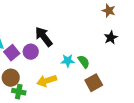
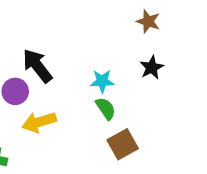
cyan star: (68, 61) -> (102, 81), moved
yellow arrow: (47, 81) -> (39, 122), moved

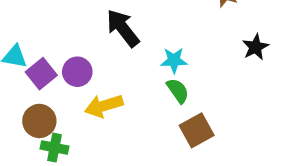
black arrow: (37, 66) -> (123, 28), moved
black star: (152, 68) -> (255, 47), moved

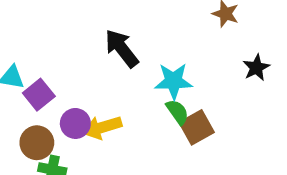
cyan star: (174, 60) -> (174, 81), size x1.4
purple circle: (77, 72) -> (75, 123), moved
brown square: (197, 130) -> (197, 127), moved

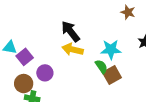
cyan star: (174, 81) -> (111, 49), moved
yellow arrow: (102, 127) -> (73, 49), moved, turned 30

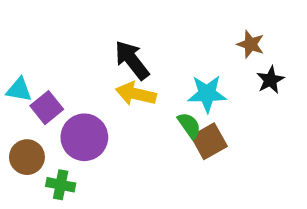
brown star: (128, 12) -> (251, 44), moved
purple circle: (45, 73) -> (84, 137), size x1.5
brown circle: (24, 84) -> (27, 157), moved

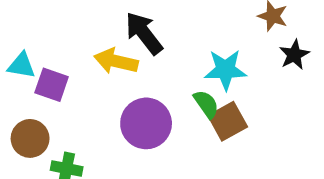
yellow arrow: (136, 94) -> (116, 61), moved
purple square: (47, 108) -> (52, 85), turned -32
purple circle: (84, 137) -> (146, 123), moved

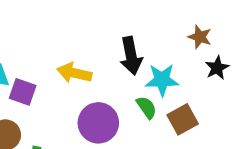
black arrow: (144, 33) -> (131, 56), moved, turned -153
brown square: (228, 121) -> (183, 119), moved

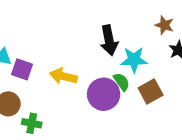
yellow arrow: (74, 73) -> (63, 76), moved
purple circle: (98, 123) -> (104, 94), moved

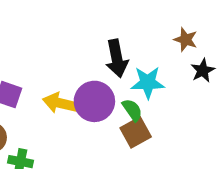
brown square: (151, 91) -> (136, 132), moved
purple circle: (104, 94) -> (94, 101), moved

